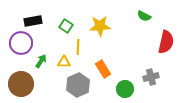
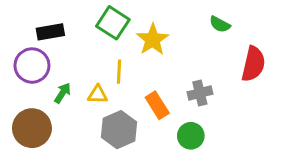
green square: (66, 26) -> (113, 23), moved, size x1.5
yellow star: (100, 26) -> (153, 40), turned -30
gray cross: (151, 77) -> (200, 93), moved

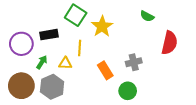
black rectangle: (50, 32) -> (49, 35), moved
gray hexagon: (119, 130) -> (52, 87), moved

